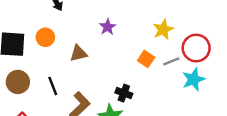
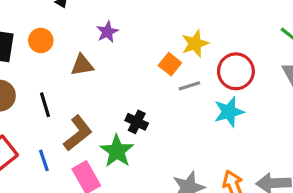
purple star: (108, 27) -> (107, 32), moved
orange square: (146, 59) -> (170, 64), moved
gray line: (171, 61) -> (189, 86), moved

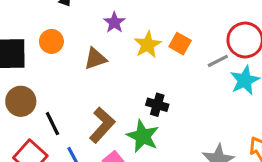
yellow star: (195, 44) -> (148, 45), moved
gray line: (189, 86) -> (218, 61), moved
black line: (45, 105) -> (52, 124), moved

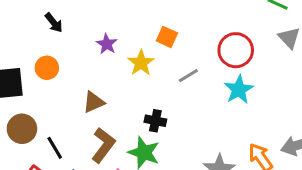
orange square: (180, 44) -> (167, 37), moved
brown triangle: (95, 59) -> (94, 102), moved
gray line: (218, 61) -> (188, 76), moved

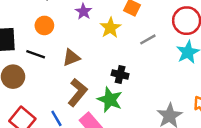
orange circle: (47, 68) -> (44, 25), moved
black line: (55, 148) -> (36, 54), moved, turned -42

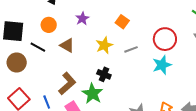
yellow star: (110, 28) -> (104, 45), moved
brown triangle: (71, 58) -> (67, 45), moved, turned 42

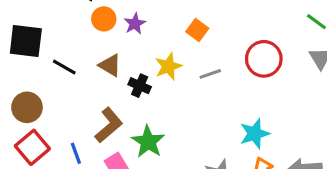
orange circle: (49, 25) -> (104, 19), moved
brown circle: (17, 62) -> (27, 107), moved
cyan star: (162, 65) -> (255, 134), moved
black cross: (104, 74) -> (140, 86), moved

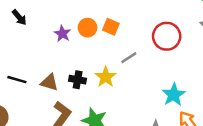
orange circle: (104, 19) -> (88, 28), moved
brown triangle: (110, 65) -> (49, 82), moved
yellow star: (168, 66) -> (106, 77), moved

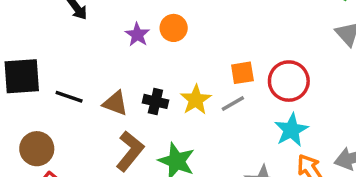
orange square: (111, 27) -> (242, 73), moved, turned -35
red circle: (167, 36) -> (289, 81), moved
gray line: (129, 58) -> (233, 103), moved

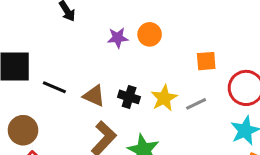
purple star: (137, 35) -> (118, 38), turned 30
orange square: (242, 73) -> (206, 61), moved

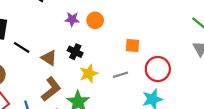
black cross: (129, 97) -> (75, 52), moved
yellow star: (164, 98) -> (89, 74), moved

